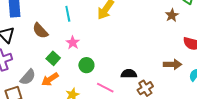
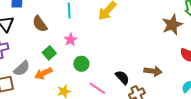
brown star: (172, 15) -> (172, 25), size x1.5
brown arrow: (173, 64) -> (153, 71), moved
black semicircle: (129, 74) -> (122, 77), turned 42

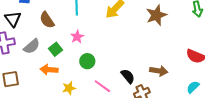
brown star: (172, 25) -> (156, 15), moved
gray semicircle: (22, 68) -> (32, 46), moved
orange arrow: (43, 73) -> (49, 70), turned 30

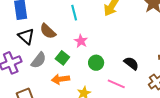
black triangle: (13, 19) -> (26, 36), moved
black semicircle: (128, 76) -> (131, 63), moved

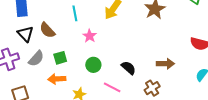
pink star: (81, 41) -> (90, 36), moved
green square: (62, 58) -> (60, 58), turned 32

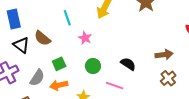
gray semicircle: (36, 59) -> (37, 78), moved
brown cross: (152, 88) -> (168, 78), moved

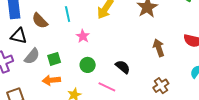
brown semicircle: (42, 38) -> (40, 21), moved
black triangle: (21, 45) -> (19, 36), turned -30
brown arrow: (164, 55) -> (159, 48), moved, turned -108
gray semicircle: (37, 78) -> (32, 56), moved

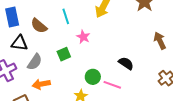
green square: (54, 59) -> (64, 54), moved
green circle: (88, 65) -> (93, 77), moved
orange arrow: (51, 80) -> (41, 84), moved

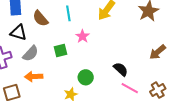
brown arrow: (160, 41) -> (158, 52), turned -114
pink line: (112, 85) -> (130, 88), moved

